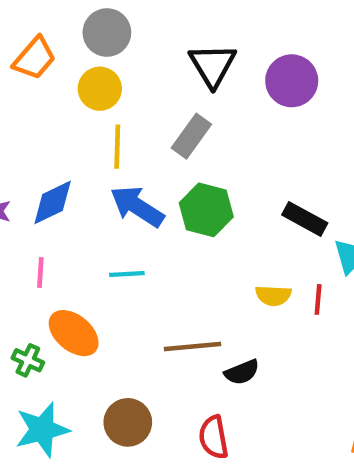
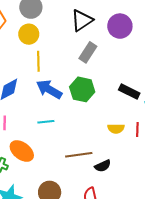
black triangle: (212, 65) -> (82, 20), turned 30
gray rectangle: (191, 136) -> (88, 52), moved

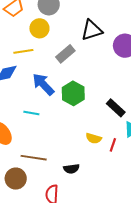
gray rectangle: (88, 52) -> (65, 54), moved
yellow line: (38, 61) -> (23, 51), moved, turned 66
brown line: (79, 155) -> (34, 158), moved

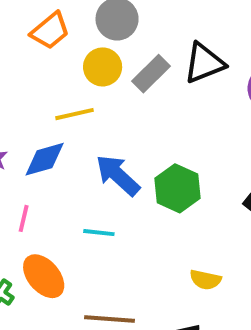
gray rectangle: (65, 54) -> (151, 74), moved
yellow semicircle: (94, 138) -> (205, 280), moved

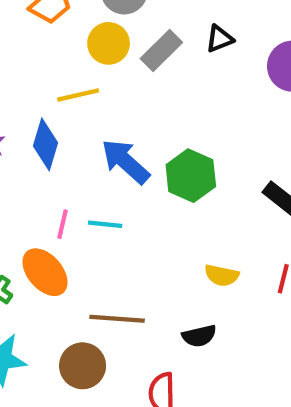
black triangle: (204, 63) -> (220, 39), size x0.6
blue diamond: (45, 159) -> (46, 144), turned -57
pink line: (24, 218) -> (63, 224), moved

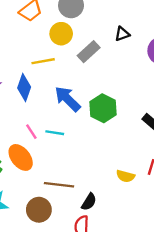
gray rectangle: (161, 51) -> (89, 52), moved
pink line: (63, 224) -> (31, 132), turned -49
yellow semicircle: (222, 275) -> (126, 176), moved
black semicircle: (199, 336) -> (89, 202), moved, turned -48

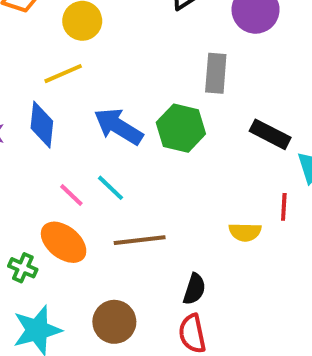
gray rectangle: (89, 52) -> (216, 73), moved, turned -30
cyan line: (55, 133) -> (111, 188), turned 48
brown line: (59, 185) -> (140, 240), moved

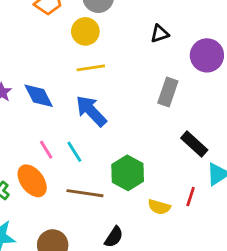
yellow line: (63, 74) -> (91, 68), moved
blue diamond: (42, 125) -> (39, 96), turned -48
green hexagon: (181, 128) -> (128, 173), moved

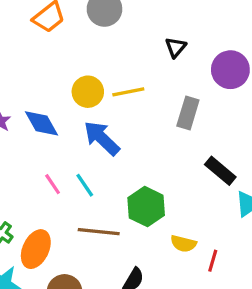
yellow circle: (85, 31) -> (88, 92), moved
black triangle: (160, 34) -> (176, 47), turned -30
yellow line: (91, 68) -> (128, 92), moved
orange ellipse: (32, 181) -> (36, 249), moved, turned 64
red line: (191, 197) -> (213, 261), moved

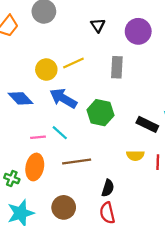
black rectangle: (220, 171) -> (147, 124), moved
pink line: (53, 184) -> (38, 137), turned -48
green hexagon: (146, 207) -> (100, 113), moved
orange ellipse: (36, 249) -> (35, 167), moved

